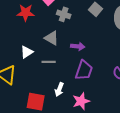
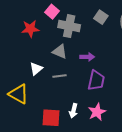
gray cross: (64, 14) -> (69, 26), size x1.5
white arrow: (59, 89) -> (73, 111), moved

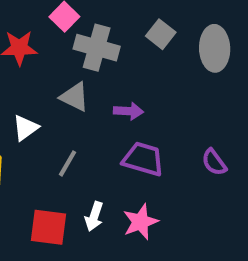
gray line: (60, 76) -> (68, 163), moved, turned -56
purple trapezoid: (96, 80) -> (143, 159), turned -90

